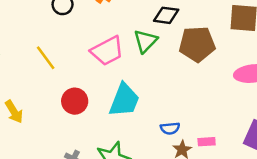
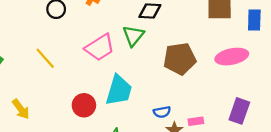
brown pentagon: (197, 44) -> (180, 59), moved
red circle: (75, 101) -> (84, 105), moved

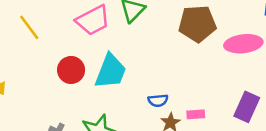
brown pentagon: (180, 59) -> (197, 24), moved
red circle: (84, 105) -> (71, 70), moved

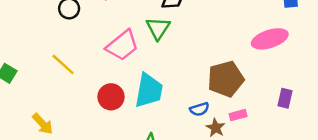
brown pentagon: (197, 24) -> (226, 79), moved
purple rectangle: (247, 107) -> (285, 98), size x0.7

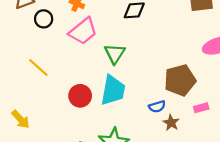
green triangle: (158, 28) -> (115, 54), moved
pink trapezoid: (122, 45) -> (83, 31), moved
pink rectangle: (238, 115) -> (201, 108), moved

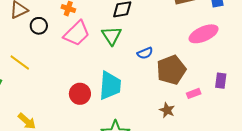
green triangle: (115, 54) -> (112, 36), moved
yellow line: (38, 68) -> (20, 63), moved
blue semicircle: (157, 107) -> (145, 53), moved

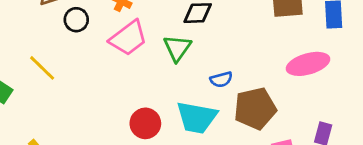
cyan trapezoid: (110, 86) -> (197, 117), moved, turned 88
red circle: (80, 94) -> (145, 123), moved

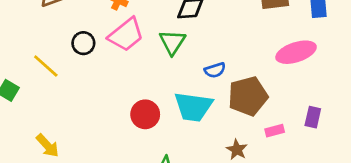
black circle: (76, 20) -> (83, 43), moved

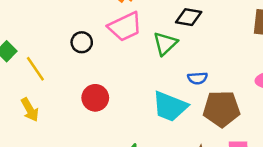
black circle: (83, 43) -> (82, 42), moved
yellow line: (46, 66) -> (35, 69), moved
red circle: (145, 114) -> (95, 98), moved

